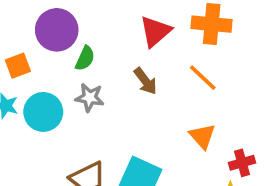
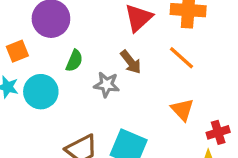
green semicircle: (85, 58) -> (74, 61), moved
gray star: (90, 98) -> (107, 85), moved

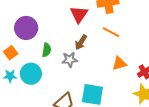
brown arrow: (131, 62) -> (81, 42), turned 84
orange triangle: (182, 110) -> (119, 63), turned -49

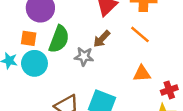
green semicircle: (47, 50) -> (59, 39), size x1.6
orange square: (11, 53) -> (29, 38), moved, turned 32

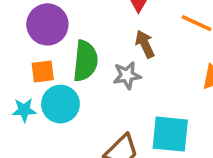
brown arrow: (102, 39) -> (145, 44), turned 126

